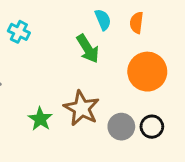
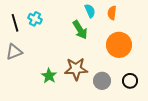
brown star: (82, 108) -> (76, 69), turned -30
black circle: (152, 127) -> (130, 81), moved

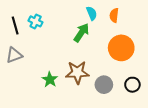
green arrow: (80, 30) -> (81, 33), turned -114

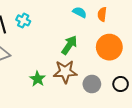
cyan semicircle: (92, 13) -> (80, 12), turned -40
green arrow: (81, 33) -> (69, 45), moved

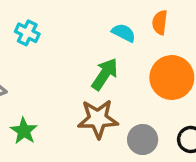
cyan semicircle: (80, 12) -> (124, 33), moved
green star: (38, 79) -> (24, 131), moved

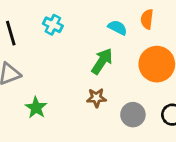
cyan cross: (27, 33) -> (53, 25), moved
brown star: (98, 119) -> (96, 98), size x0.6

